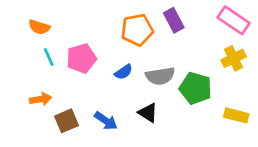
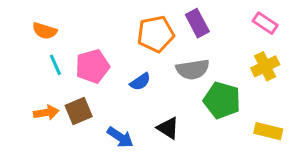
pink rectangle: (234, 20) -> (265, 23), size x0.7
gray semicircle: (160, 76) -> (193, 69), moved
brown square: (66, 121) -> (79, 111), moved

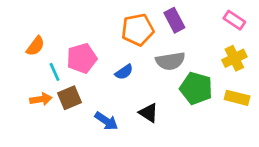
orange semicircle: (45, 31) -> (35, 46), moved, turned -70
cyan line: (55, 65) -> (54, 72), moved
yellow rectangle: (268, 131) -> (237, 98), moved

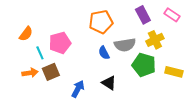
purple rectangle: (174, 20) -> (143, 15), moved
yellow cross: (234, 58) -> (155, 40), moved
blue semicircle: (124, 72) -> (104, 53), moved, turned 96
blue arrow: (106, 121) -> (78, 89), turned -96

